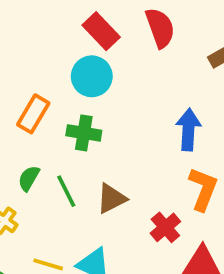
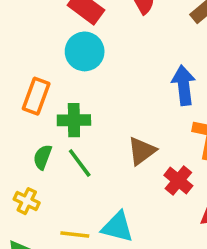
green cross: (84, 133) -> (74, 120), moved
brown triangle: (112, 199) -> (142, 151), moved

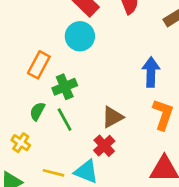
green cross: (74, 120) -> (65, 87), turned -30
red cross: (178, 181) -> (104, 146), moved

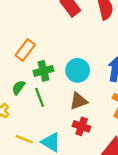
cyan circle: (80, 36) -> (78, 70), moved
red cross: (104, 146) -> (82, 126), moved, turned -36

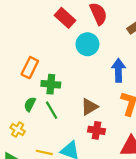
cyan circle: (78, 70) -> (87, 44), moved
green cross: (44, 71) -> (51, 84), turned 30

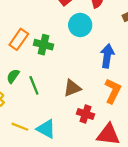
green cross: (51, 84) -> (43, 45), moved
red cross: (96, 130) -> (85, 114), moved

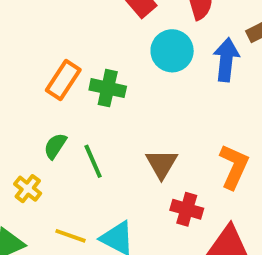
blue arrow: (107, 56) -> (226, 60), moved
brown triangle: (72, 88) -> (162, 164), turned -36

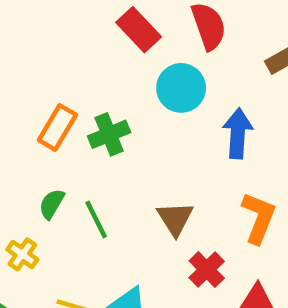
blue arrow: (226, 60) -> (238, 133), moved
green cross: (108, 88) -> (109, 134), turned -32
red cross: (187, 209) -> (207, 270), turned 32

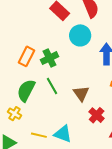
green semicircle: (52, 204) -> (26, 90), size x1.6
green line: (96, 219) -> (52, 86), moved

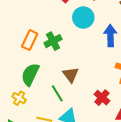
green line: (52, 86) -> (57, 93), moved
brown triangle: (81, 93) -> (71, 75), moved

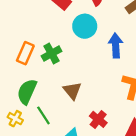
green line: (57, 93) -> (43, 115), moved
red cross: (102, 98) -> (98, 119), moved

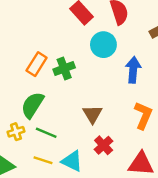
brown triangle: (72, 91) -> (92, 114), moved
green line: (43, 115) -> (46, 133), turned -42
yellow cross: (15, 119) -> (16, 132), turned 35

